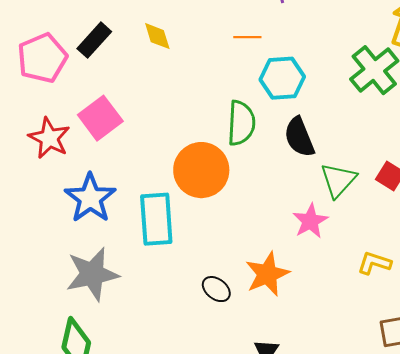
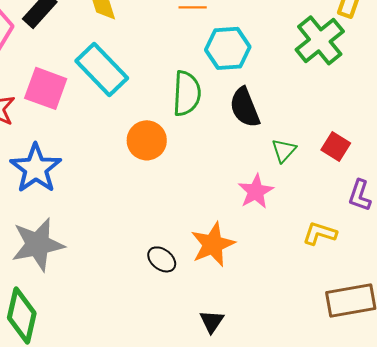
pink square: (100, 118) -> (46, 88), turned -33
orange circle: (201, 170) -> (147, 140), size x0.7
green triangle: (338, 180) -> (284, 150), size x0.7
cyan rectangle: (156, 219) -> (102, 69), moved, turned -40

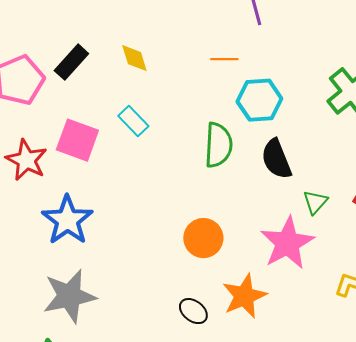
cyan rectangle: (102, 69) -> (133, 121), size x0.6
orange circle: (147, 140) -> (203, 238), moved
pink star: (256, 191) -> (287, 243), size x1.5

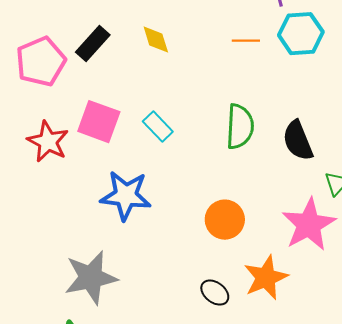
cyan hexagon: (259, 100) -> (301, 34), moved
cyan rectangle: (133, 121) -> (158, 127), moved
blue star: (67, 220) -> (126, 196), moved, turned -30

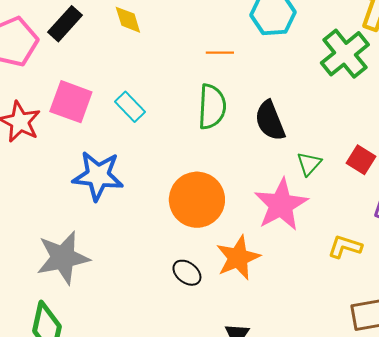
orange line: (246, 41) -> (220, 53), moved
orange circle: (225, 220) -> (197, 200), size x1.4

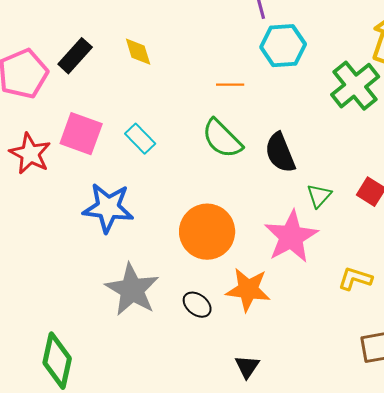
green semicircle: (212, 107) -> (222, 139), turned 132
gray star: (63, 258) -> (132, 290), moved, turned -30
orange star: (238, 258) -> (248, 290), turned 30

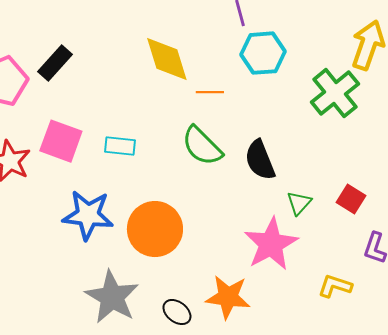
yellow diamond: (138, 52) -> (167, 59), moved, size x1.6
cyan rectangle: (140, 139) -> (120, 146), turned -40
orange circle: (207, 232) -> (155, 229), moved

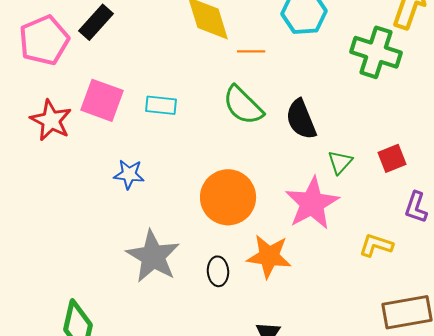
green cross: (335, 93) -> (376, 52), turned -33
red square: (351, 199) -> (392, 158), turned 36
blue star: (88, 215) -> (129, 174), size x0.6
orange circle: (155, 229) -> (228, 197), moved
black ellipse: (177, 312) -> (218, 271), turned 48

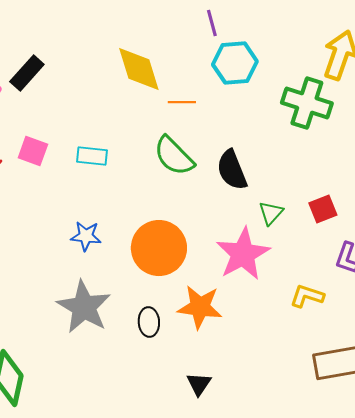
pink square: (102, 100) -> (33, 151), size x0.7
blue star: (129, 174) -> (86, 236), moved

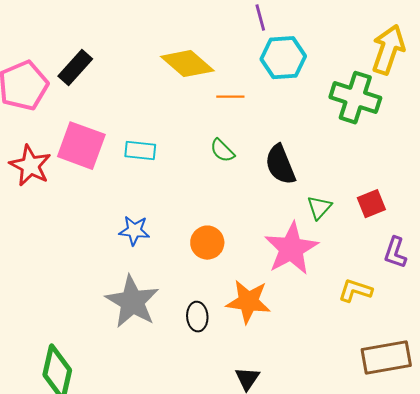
yellow diamond: (139, 69) -> (187, 64), turned -32
pink square: (33, 151) -> (81, 146), size x1.6
green semicircle: (174, 156) -> (222, 151), size x0.6
orange circle: (159, 248) -> (207, 243), size x0.6

